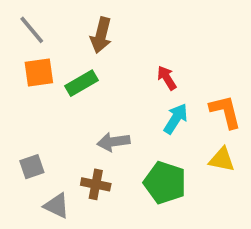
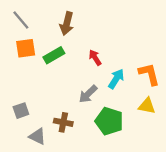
red arrow: (167, 78) -> (95, 58), moved
gray arrow: (113, 142) -> (88, 94), moved, turned -36

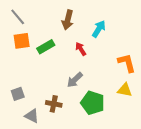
brown arrow: (67, 23) -> (68, 20), moved
cyan arrow: (116, 79) -> (99, 29), moved

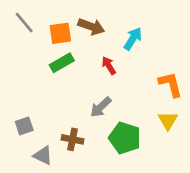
brown arrow: (68, 20) -> (91, 27), turned -84
orange square: (22, 41) -> (60, 33), moved
yellow triangle: (125, 90) -> (168, 121), turned 49

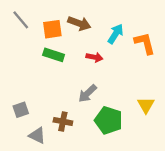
green rectangle: (62, 63) -> (54, 55), turned 48
red arrow: (109, 66) -> (94, 57), turned 133
orange L-shape: (170, 84) -> (145, 43), moved

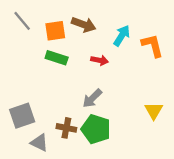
gray square: (21, 110) -> (22, 116), size x1.5
green pentagon: (108, 120) -> (96, 129), moved

